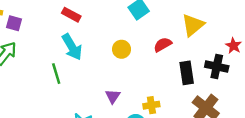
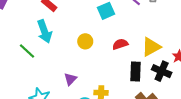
yellow triangle: (193, 25) -> (151, 47), moved
green line: (56, 74) -> (27, 51), turned -42

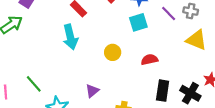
yellow triangle: (151, 47) -> (196, 40), moved, turned 45
green line: (27, 51) -> (34, 84), moved

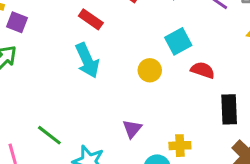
cyan square: (138, 22) -> (178, 41), moved
red semicircle: (149, 60) -> (203, 70), turned 42

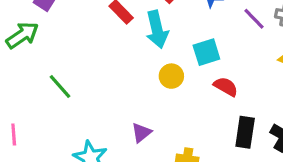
cyan arrow: (87, 60) -> (157, 30), moved
green line: (49, 135) -> (60, 87), moved

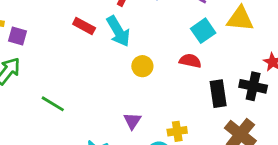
cyan square: (206, 52) -> (203, 31), moved

